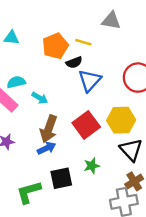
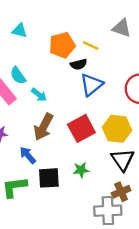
cyan semicircle: (16, 82) -> (18, 76), turned -120
blue arrow: (47, 148) -> (28, 155), moved, turned -114

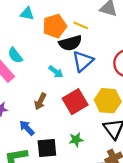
cyan triangle: (20, 31) -> (27, 14), moved
black semicircle: (79, 64) -> (70, 43), size x1.5
cyan arrow: (39, 95) -> (56, 72), moved
brown arrow: (43, 127) -> (40, 101), size x0.7

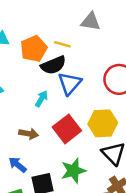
cyan arrow: (56, 72) -> (41, 99), turned -88
brown arrow: (40, 101) -> (29, 134), turned -98
green star: (76, 140) -> (73, 171), size x1.5

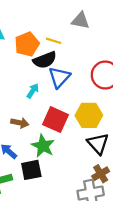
red square: (67, 129) -> (56, 120), turned -30
green star: (73, 171) -> (43, 146), moved, turned -30

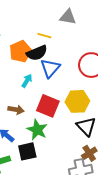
orange pentagon: (27, 44) -> (20, 51), moved

